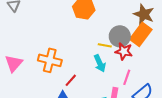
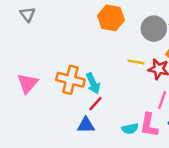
gray circle: (120, 36) -> (154, 29), moved
cyan arrow: (100, 63) -> (93, 83), moved

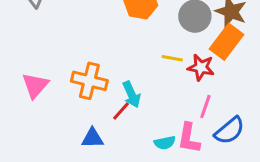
cyan arrow: (93, 83) -> (132, 94), moved
blue triangle: (86, 125) -> (92, 138), moved

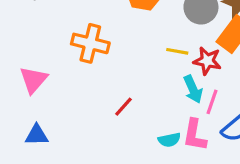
orange cross: (89, 81) -> (90, 43), moved
cyan arrow: (132, 94) -> (193, 89), moved
blue triangle: (92, 138) -> (37, 135), moved

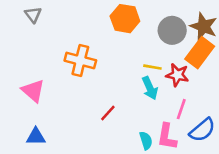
pink triangle: (33, 80) -> (33, 91), turned -30
cyan arrow: (193, 89) -> (150, 88), moved
cyan semicircle: (169, 140) -> (146, 141), turned -96

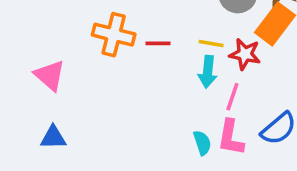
cyan arrow: (150, 88) -> (208, 72), turned 30
pink line: (181, 109) -> (232, 97), moved
red line: (108, 113) -> (158, 43), moved, turned 48

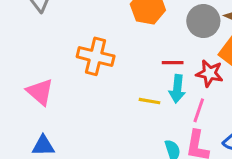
red line: (158, 43) -> (173, 63), moved
yellow line: (211, 43) -> (149, 101), moved

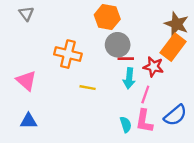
gray circle: (203, 21) -> (118, 45), moved
yellow line: (149, 101) -> (88, 88), moved

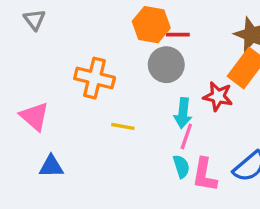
red line: (126, 59) -> (178, 35), moved
pink line: (145, 94) -> (186, 136), moved
blue triangle: (29, 121) -> (51, 166), moved
cyan semicircle: (126, 125) -> (181, 166), moved

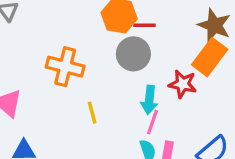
yellow line: (123, 126) -> (92, 113), turned 65

